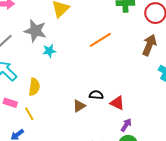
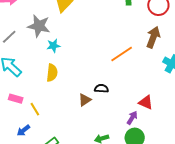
orange line: (100, 40) -> (122, 54), moved
yellow semicircle: (34, 87) -> (52, 73), moved
red triangle: (117, 103) -> (146, 102), moved

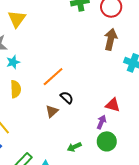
orange line: (122, 54) -> (53, 77), moved
black semicircle: (101, 89) -> (67, 98), turned 48

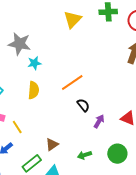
yellow triangle: (17, 19) -> (73, 19), moved
brown triangle: (52, 111) -> (52, 144), moved
purple arrow: (101, 122) -> (99, 121), moved

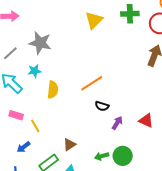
cyan star: (34, 63) -> (35, 71), moved
black semicircle: (83, 105) -> (102, 106), turned 144
green circle: (117, 154) -> (123, 156), moved

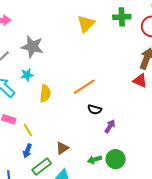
red triangle: (146, 121) -> (140, 81), moved
blue arrow: (23, 147) -> (27, 151), moved, turned -32

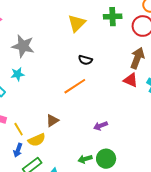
yellow semicircle: (45, 93) -> (37, 140), moved, turned 60
black semicircle: (95, 110) -> (85, 60), moved
purple arrow: (110, 126) -> (100, 126), turned -144
brown triangle: (62, 148) -> (52, 121), moved

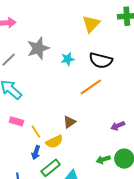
gray star: (23, 46) -> (38, 48), turned -30
black semicircle: (85, 60) -> (101, 60), size x1.6
cyan star: (18, 74) -> (68, 59), moved

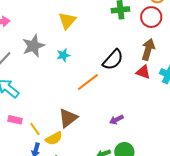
yellow triangle: (91, 24) -> (67, 21), moved
black semicircle: (101, 60) -> (113, 60), moved, turned -60
brown triangle: (69, 122) -> (68, 118), size x1.5

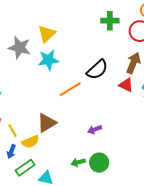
yellow triangle: (67, 21) -> (47, 34), moved
gray star: (33, 46) -> (20, 48), turned 30
cyan star: (63, 55) -> (48, 60), size x1.5

